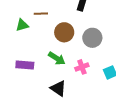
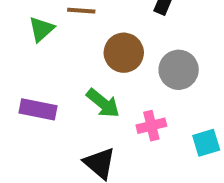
green triangle: (22, 25) -> (41, 29), turned -32

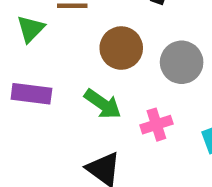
purple rectangle: (38, 109) -> (31, 94), moved

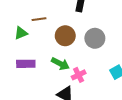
green triangle: (31, 29) -> (21, 33), turned 32
pink cross: (156, 125) -> (79, 75), moved

